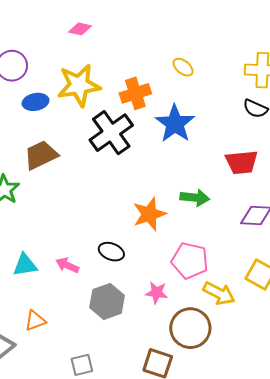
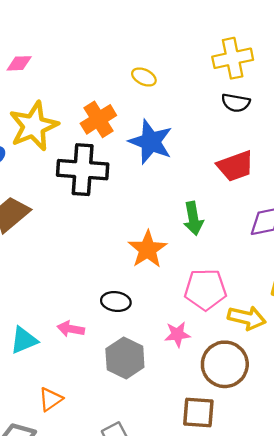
black cross: (111, 133) -> (83, 170), turned -36
green arrow: (195, 198) -> (193, 218), turned 88

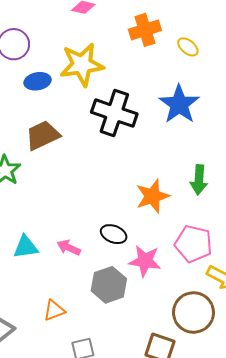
orange cross: (98, 119) -> (145, 30), moved
pink star: (177, 334) -> (145, 261), moved, size x1.4
orange triangle: (51, 399) -> (54, 310), moved

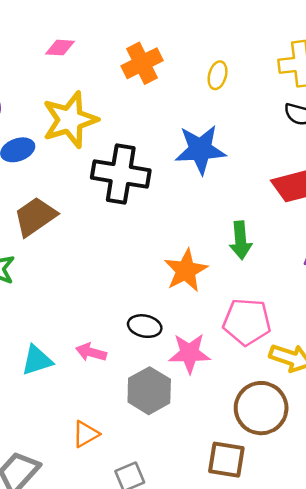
yellow ellipse: (188, 47) -> (218, 75), moved, turned 75
blue star: (179, 104) -> (200, 150), turned -30

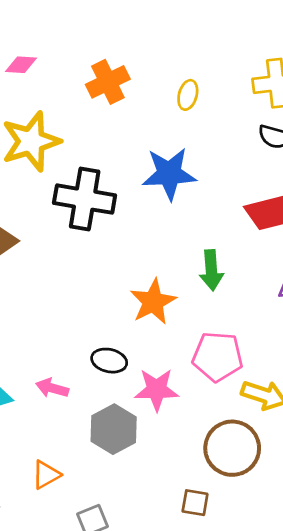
brown square: (226, 460) -> (195, 503), size x0.7

